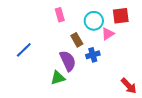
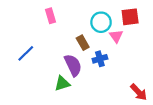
pink rectangle: (60, 15) -> (50, 16), moved
pink triangle: (108, 34) -> (116, 36), turned -32

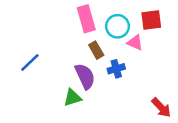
pink rectangle: (50, 16) -> (86, 19), moved, size x1.5
pink triangle: (116, 36) -> (135, 43), turned -32

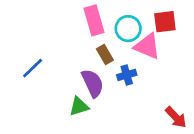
pink triangle: (135, 43) -> (147, 46), size x1.5

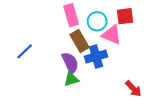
brown rectangle: (105, 54) -> (79, 41), size x1.5
blue cross: (127, 75) -> (96, 57), size x1.5
green triangle: (79, 106) -> (71, 79), moved

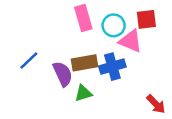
brown rectangle: (79, 41) -> (85, 63), moved, turned -70
purple semicircle: (70, 63) -> (63, 74), moved

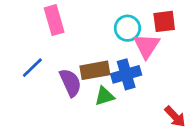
pink rectangle: (83, 18) -> (54, 20), moved
pink triangle: (131, 41) -> (147, 46), turned 40
green triangle: (83, 93) -> (104, 96), moved

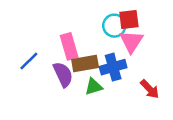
pink rectangle: (54, 20) -> (69, 46), moved
red square: (164, 21) -> (129, 19), moved
red arrow: (175, 117) -> (150, 89), moved

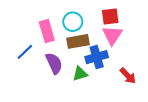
cyan circle: (114, 26) -> (73, 22), moved
pink rectangle: (69, 46) -> (47, 31), moved
brown rectangle: (85, 63) -> (78, 41), moved

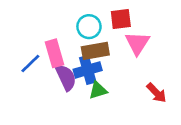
red square: (110, 17) -> (121, 19), moved
pink rectangle: (47, 31) -> (55, 53), moved
blue cross: (97, 57) -> (88, 70), moved

